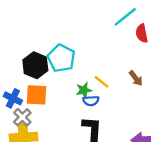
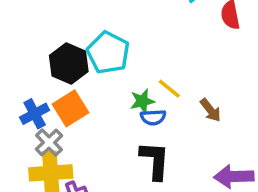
brown arrow: (136, 78) -> (211, 110), moved
orange square: (37, 95) -> (71, 108), turned -35
blue cross: (13, 98) -> (35, 114), turned 36

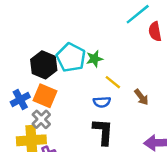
green star: (142, 101) -> (94, 59), moved
orange square: (71, 108) -> (45, 96), turned -35
gray cross: (49, 142) -> (41, 119), moved

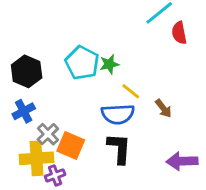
black hexagon: (44, 65) -> (27, 71), moved
orange square: (45, 96) -> (71, 146), moved
blue semicircle: (102, 102) -> (118, 114), size x1.6

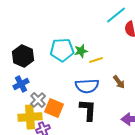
cyan pentagon: (82, 63) -> (62, 50), turned -30
yellow line: (131, 91) -> (96, 60), moved, turned -56

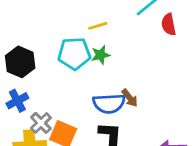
yellow line: (96, 60) -> (98, 26), moved
brown arrow: (119, 82) -> (130, 98), moved

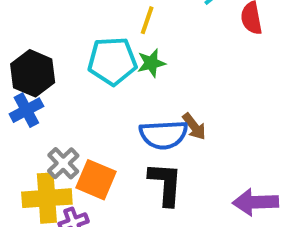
yellow line: (98, 26) -> (147, 20), turned -54
blue cross: (17, 101) -> (26, 110), moved

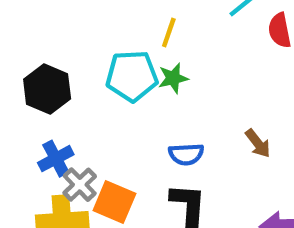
blue cross: (26, 110) -> (56, 159), moved
brown arrow: (194, 126) -> (258, 143), moved
blue semicircle: (163, 135) -> (186, 154), size x0.7

